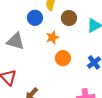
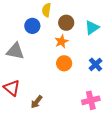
orange star: (52, 37) -> (61, 41), moved

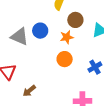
blue circle: (32, 26) -> (40, 31), moved

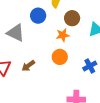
blue circle: (40, 31) -> (38, 16), moved
brown arrow: (29, 91) -> (28, 66), moved

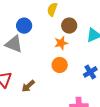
blue circle: (38, 16) -> (24, 26), moved
brown arrow: (28, 66) -> (28, 86), moved

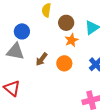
orange star: (61, 43) -> (71, 40), moved
brown arrow: (28, 86) -> (42, 59), moved

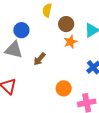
orange circle: (64, 63) -> (64, 88), moved

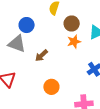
orange circle: (64, 88) -> (51, 87), moved

